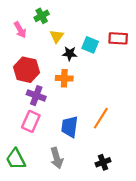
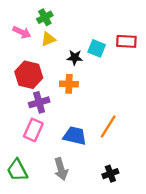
pink arrow: (20, 30) -> (22, 32), turned -35
yellow triangle: (57, 36) -> (48, 39), moved, turned 32
purple cross: (36, 96) -> (39, 102), turned -36
blue trapezoid: (70, 127) -> (75, 136), turned 95

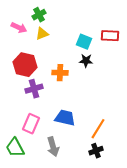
black star: (75, 57) -> (86, 61), moved
orange line: (108, 126) -> (98, 129), moved
pink rectangle: (33, 130) -> (31, 124), moved

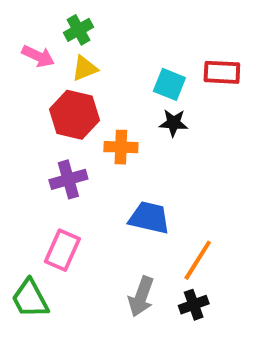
red hexagon: (25, 65) -> (74, 115), moved
blue trapezoid: (65, 118) -> (149, 218), moved
gray arrow: (53, 147) -> (141, 297), moved, turned 36

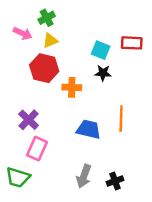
purple cross: (68, 179) -> (29, 120), moved, turned -30
orange line: (198, 260) -> (121, 119), moved, turned -30
green trapezoid: (30, 299) -> (18, 177), turned -45

